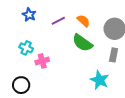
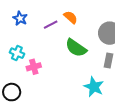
orange semicircle: (83, 21) -> (71, 17), moved

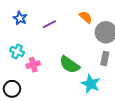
orange semicircle: (71, 17) -> (86, 17), moved
green semicircle: (76, 48) -> (70, 65), moved

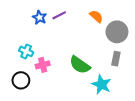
blue star: (20, 18) -> (40, 17), moved
purple line: (49, 24) -> (59, 15), moved
black circle: (12, 89) -> (21, 80), moved

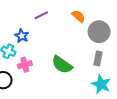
blue star: (40, 17) -> (22, 36), moved
cyan star: (101, 85) -> (101, 84), moved

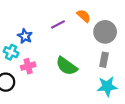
purple line: (41, 15) -> (58, 24), moved
cyan star: (101, 84) -> (107, 86), turned -30

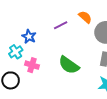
cyan cross: (11, 52) -> (16, 52), turned 32
pink cross: (28, 66) -> (32, 65), turned 32

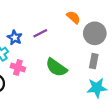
purple line: (61, 25) -> (40, 33), moved

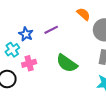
pink cross: (18, 67) -> (29, 63), turned -32

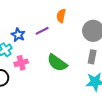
orange semicircle: (83, 14) -> (61, 16), moved, turned -120

